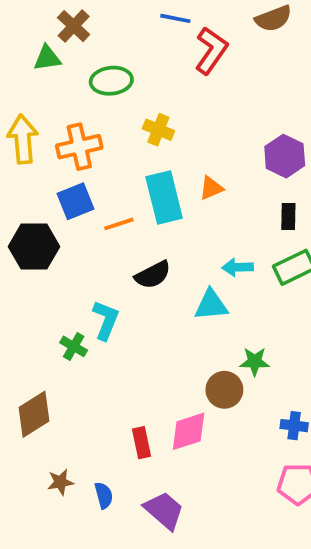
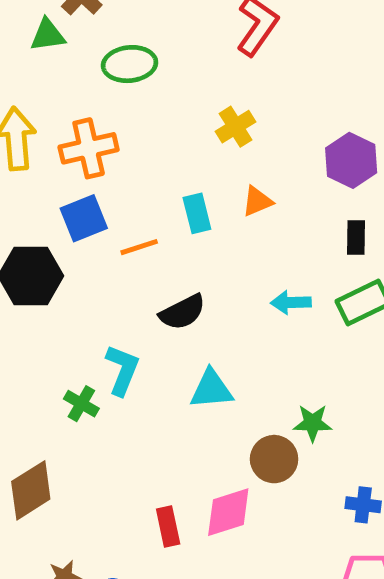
yellow cross: (158, 130) -> (236, 127), moved, turned 36
cyan rectangle: (164, 198) -> (197, 213), size x0.6
cyan triangle: (211, 305) -> (211, 389), moved

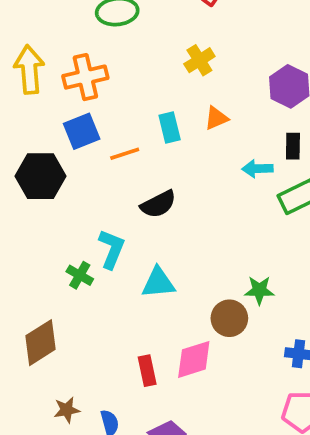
cyan arrow: (291, 302) -> (257, 169), moved
cyan triangle: (211, 389) -> (158, 283), moved

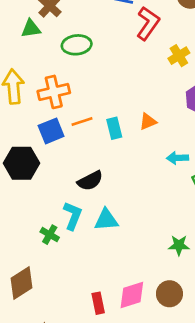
yellow cross: (199, 60) -> (179, 56), moved
orange line: (125, 154) -> (82, 122), moved
black semicircle: (158, 204) -> (90, 181), moved
cyan triangle: (158, 283) -> (106, 220), moved
brown circle: (229, 318) -> (169, 294), moved

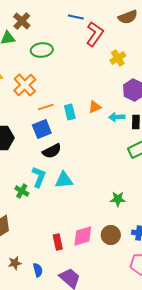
orange cross: (54, 92) -> (25, 85), turned -30
blue square: (51, 131) -> (42, 129), moved
cyan arrow: (178, 158) -> (117, 117), moved

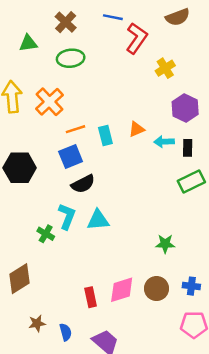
brown cross: (22, 21) -> (66, 22), moved

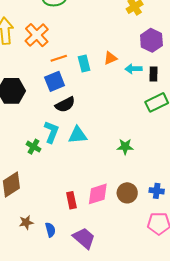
green star: (165, 244) -> (125, 147), moved

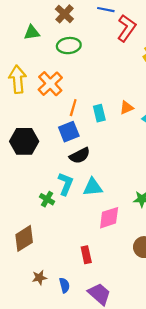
orange line: (59, 58) -> (73, 108), turned -56
pink diamond: (98, 194) -> (109, 218), moved

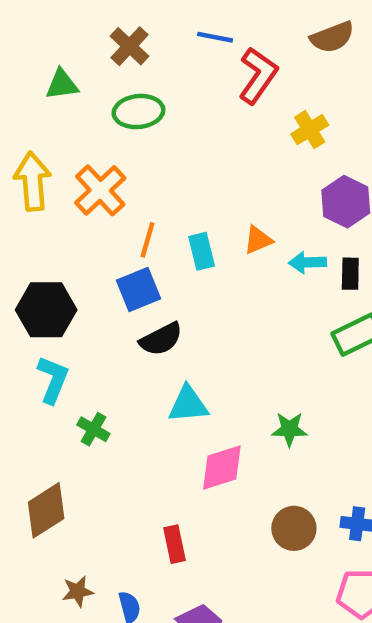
cyan L-shape: (66, 184) -> (53, 380), moved

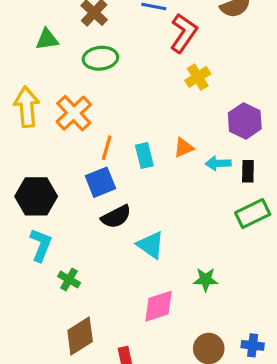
yellow cross: (310, 130) -> (198, 77), moved
cyan triangle: (188, 404) -> (151, 245), moved, turned 40
brown diamond: (46, 510) -> (80, 336), moved

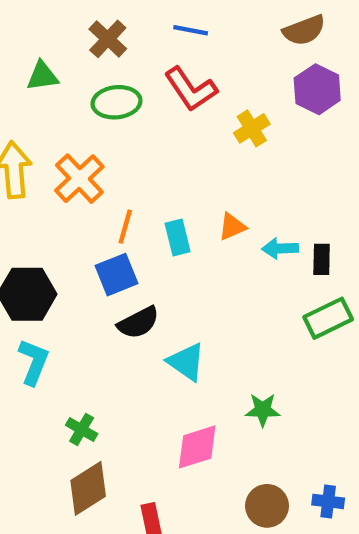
red L-shape: (184, 33) -> (191, 89), moved, turned 111
purple hexagon: (245, 121) -> (317, 89), moved
green cross: (69, 279) -> (82, 429), moved

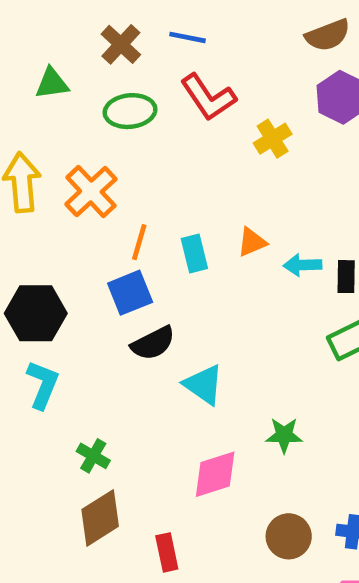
blue line: (191, 30) -> (187, 37), moved

